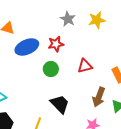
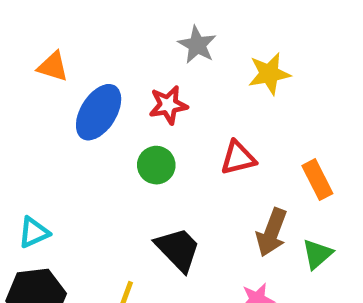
yellow star: (97, 20) -> (269, 74), moved
blue ellipse: (27, 47) -> (99, 112), turned -35

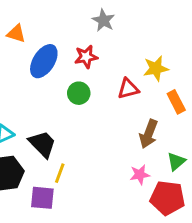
yellow star: (269, 74) -> (156, 68), moved
black trapezoid: (178, 249) -> (42, 144), moved
green triangle: (317, 254) -> (176, 161), moved

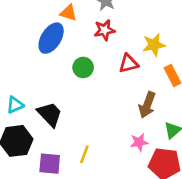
orange triangle: (16, 34) -> (68, 13), moved
red star: (86, 57) -> (104, 30), moved
yellow line: (60, 173) -> (84, 154), moved

